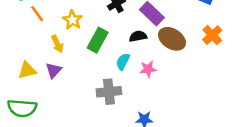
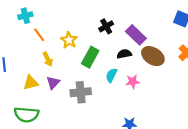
yellow arrow: (57, 44) -> (48, 59), moved
gray cross: (109, 92) -> (81, 92), moved

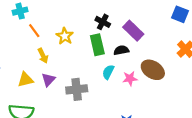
black cross: (106, 26) -> (103, 22), turned -32
brown ellipse: (153, 56) -> (153, 70), moved
green rectangle: (90, 57) -> (97, 45), moved, turned -42

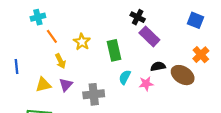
black cross: (103, 22) -> (138, 17), moved
black semicircle: (121, 50) -> (158, 66), moved
brown ellipse: (153, 70) -> (183, 75), moved

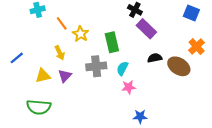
orange line: (52, 36) -> (62, 23), moved
blue line: (16, 66) -> (17, 58), turned 56
pink star: (146, 84) -> (129, 87), moved
gray cross: (94, 94) -> (96, 66), moved

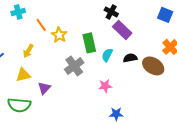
yellow arrow: (60, 53) -> (28, 51), moved, turned 56
gray cross: (96, 66) -> (74, 66), turned -30
cyan semicircle: (122, 68) -> (107, 55), moved
purple triangle: (65, 76) -> (44, 88), moved

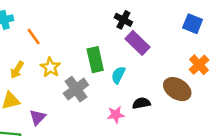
yellow star: (59, 35) -> (50, 67), moved
black semicircle: (130, 58) -> (141, 103), moved

